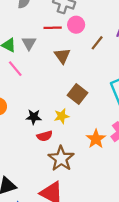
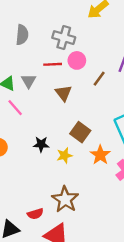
black star: (34, 117) -> (41, 144), moved
red semicircle: (45, 136) -> (35, 214), moved
orange star: (96, 139) -> (100, 155), moved

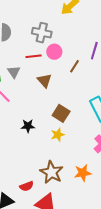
yellow star: (64, 155) -> (58, 135), moved
orange star: (100, 155) -> (83, 173), moved, turned 30

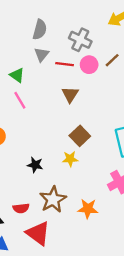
brown line: (74, 66) -> (112, 60), moved
gray triangle: (14, 72) -> (42, 55), moved
black star: (28, 126) -> (35, 165), moved

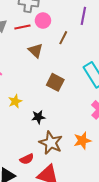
brown line: (112, 60) -> (63, 38), moved
yellow star: (70, 159) -> (15, 101), moved
black star: (35, 165) -> (38, 117), moved

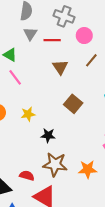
pink circle: (43, 21) -> (84, 36), moved
brown star: (51, 143) -> (55, 164), turned -30
red semicircle: (27, 159) -> (27, 176), turned -152

